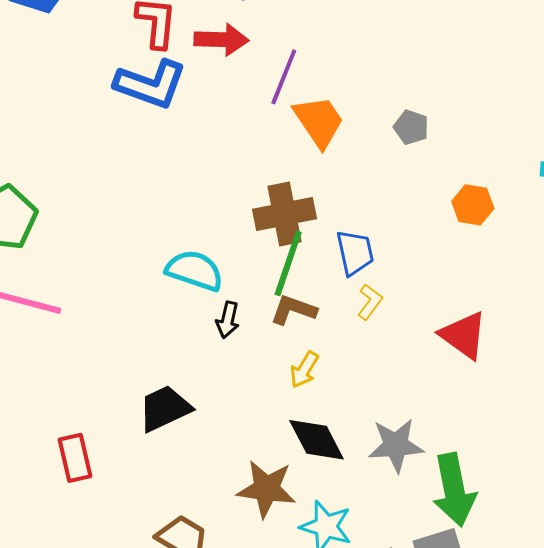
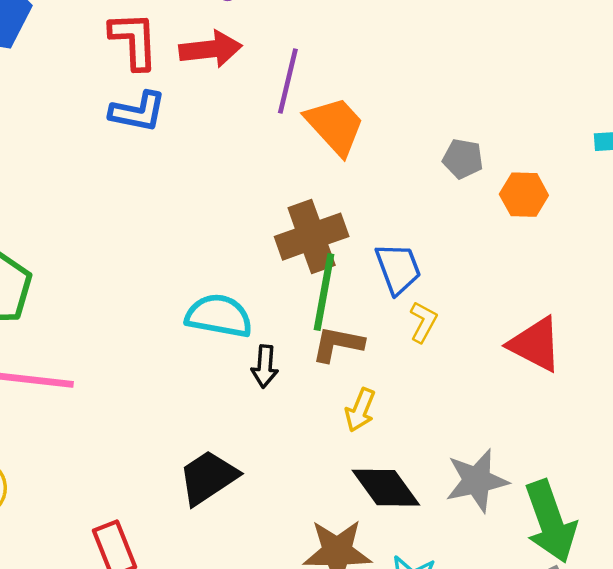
blue L-shape: (151, 84) -> (138, 112), size x0.7
gray pentagon: (411, 127) -> (463, 159), moved

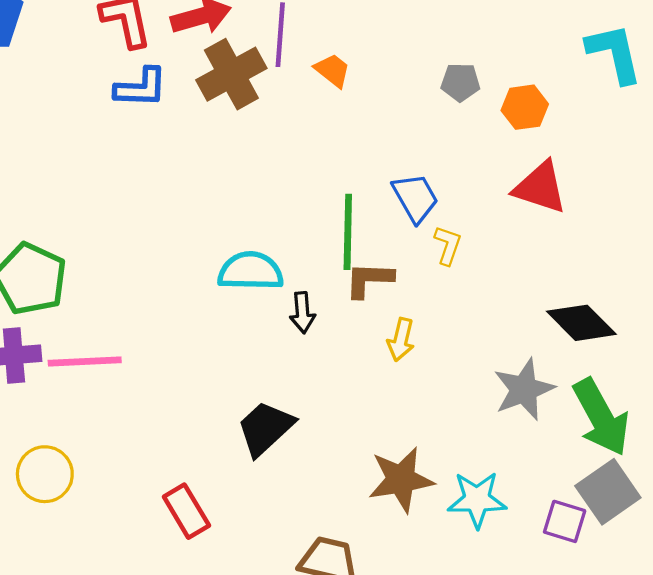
orange trapezoid: (335, 126) -> (332, 70), size x0.6
brown cross: (312, 237) -> (231, 74), moved
red triangle: (535, 344) -> (540, 187), moved
black diamond: (386, 488) -> (581, 323), moved

